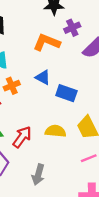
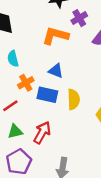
blue rectangle: (66, 93) -> (47, 95), moved
yellow semicircle: (55, 131) -> (74, 99), moved, turned 90

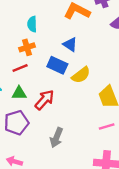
orange cross: (26, 83) -> (27, 47), moved
yellow semicircle: (74, 99) -> (81, 75), turned 42

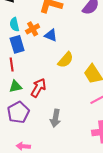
orange cross: (27, 47) -> (33, 29), moved
blue rectangle: (57, 65) -> (17, 44), moved, turned 60
red line: (20, 68) -> (12, 65), turned -64

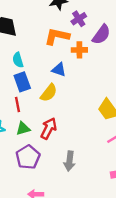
orange cross: (33, 29) -> (79, 50), moved, turned 32
yellow semicircle: (66, 60) -> (49, 93), moved

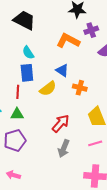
orange cross: (79, 50) -> (80, 88), moved
cyan semicircle: (18, 60) -> (28, 53), turned -32
red arrow: (49, 128) -> (61, 123), moved
gray arrow: (69, 161) -> (64, 148), moved

